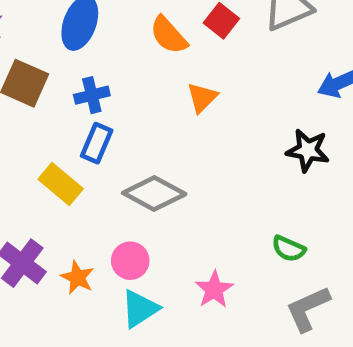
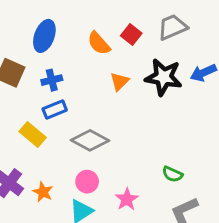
blue rectangle: (97, 143) -> (55, 109), turned 45
black star: (308, 150) -> (164, 77), moved, size x1.4
pink circle: (130, 261) -> (87, 182), moved

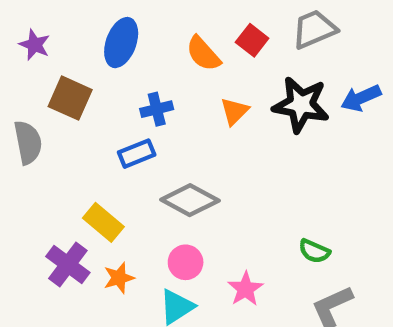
blue cross: (52, 80) -> (157, 109), moved
yellow rectangle: (33, 135) -> (103, 222), moved
orange star: (43, 192) -> (119, 278), turned 30

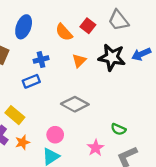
gray trapezoid: (314, 29) -> (118, 20), turned -105
gray diamond: (190, 200) -> (75, 104), moved
pink star: (245, 289) -> (96, 148), moved

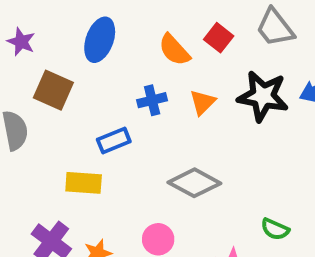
blue cross: (41, 60) -> (152, 100), moved
yellow rectangle: (15, 115) -> (84, 183), moved, turned -36

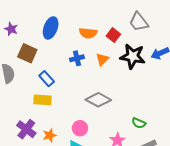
red square: (219, 38) -> (113, 35), moved
orange semicircle: (174, 50) -> (88, 33), turned -42
blue rectangle: (114, 141) -> (47, 79), moved, turned 70

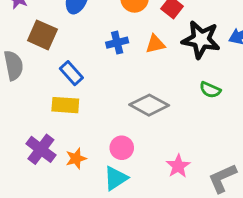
orange triangle: (102, 59) -> (155, 44), turned 32
green semicircle: (139, 123) -> (210, 90), moved

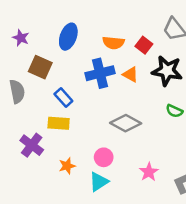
blue cross: (117, 43) -> (100, 73), size x1.6
orange triangle: (155, 44) -> (130, 74), turned 42
purple cross: (41, 149) -> (32, 145), moved

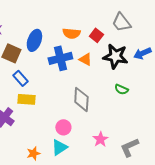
blue ellipse: (68, 37) -> (34, 40), moved
blue rectangle: (63, 98) -> (20, 78), moved
gray diamond: (126, 123) -> (81, 99), turned 65
orange star: (67, 166) -> (33, 153), moved

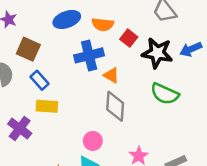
red square: (96, 35) -> (129, 38), moved
blue ellipse: (34, 40) -> (67, 19), moved, turned 50
orange triangle: (85, 59) -> (111, 75), moved
green semicircle: (121, 89) -> (165, 94), size x1.6

